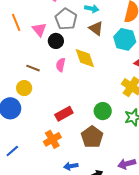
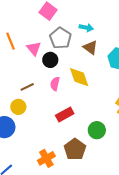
brown line: (33, 68) -> (27, 87), turned -48
red rectangle: (64, 114) -> (65, 114), moved
brown pentagon: (92, 137) -> (75, 149), moved

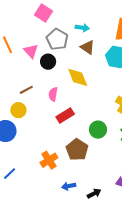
pink semicircle: (55, 84) -> (53, 94), moved

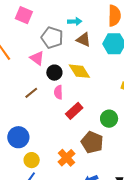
pink square: (44, 13) -> (24, 15), moved
pink triangle: (31, 51) -> (37, 58), moved
black circle: (48, 62) -> (54, 73), moved
yellow circle: (18, 110) -> (32, 160), moved

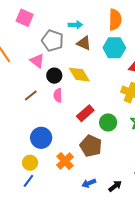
red rectangle: (74, 111) -> (85, 113), moved
blue circle: (18, 137) -> (41, 138), moved

